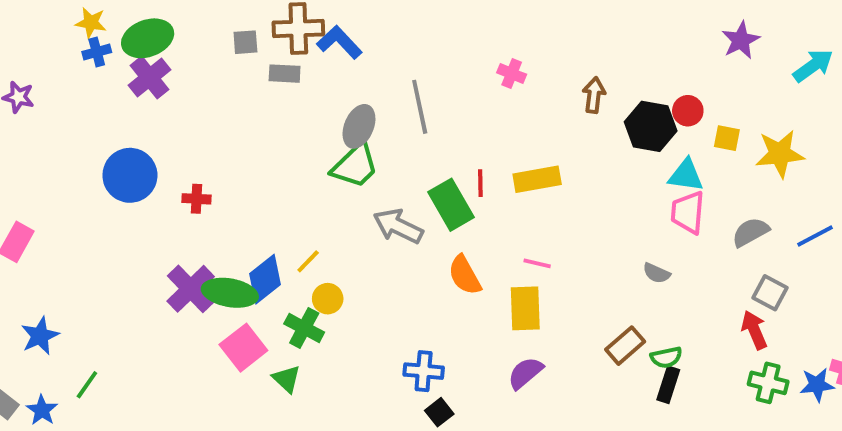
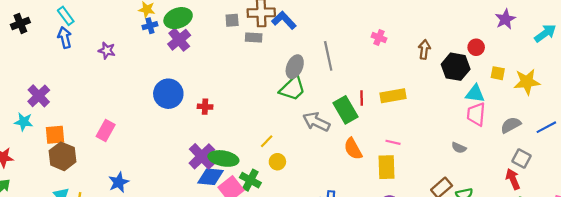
red circle: (688, 111) -> (476, 47), moved
blue diamond: (265, 279) -> (210, 177), moved, turned 44
green cross: (304, 328) -> (250, 180), moved

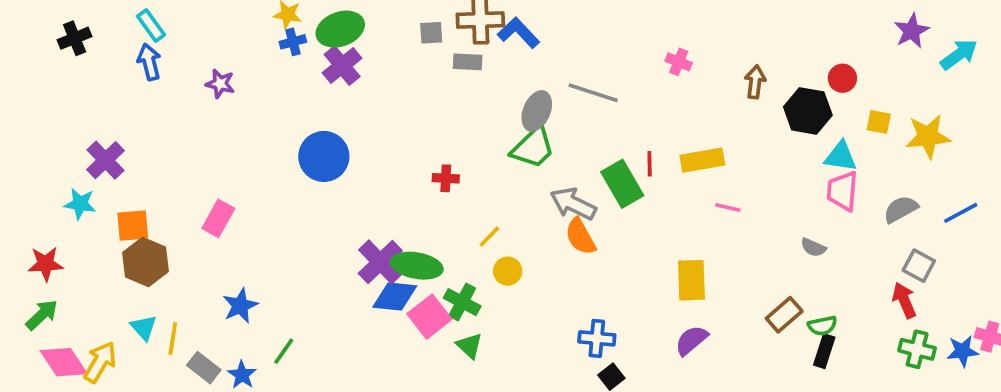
purple star: (505, 19) -> (912, 31), moved
gray line: (328, 56) -> (593, 93), turned -60
red cross: (205, 107) -> (446, 178), moved
pink line: (393, 142) -> (728, 207), moved
orange semicircle: (353, 149) -> (580, 237), moved

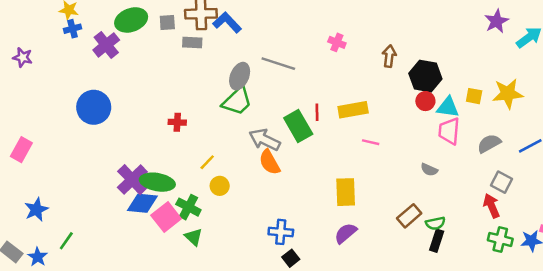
green ellipse: (340, 29) -> (131, 20), moved
red circle: (842, 78) -> (425, 101), moved
yellow square: (879, 122) -> (474, 96), moved

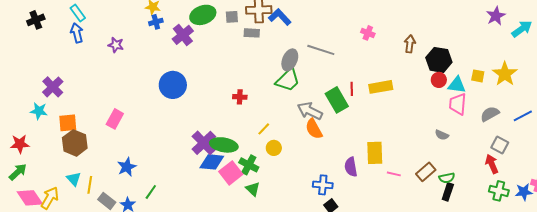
yellow star: (508, 94) -> (505, 74), turned -30
pink line: (371, 142) -> (394, 174), moved
purple semicircle: (346, 233) -> (351, 167), moved, turned -60

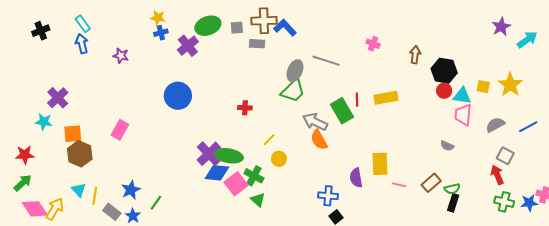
blue star: (127, 167) -> (131, 190), moved

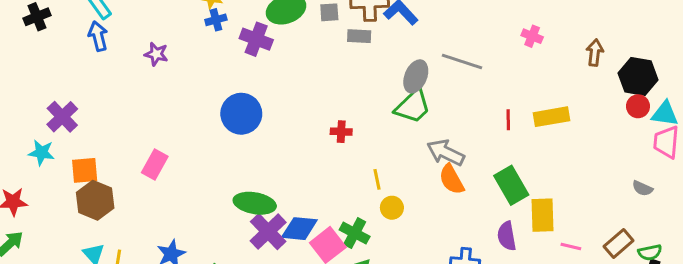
purple cross: (188, 46) -> (256, 39), turned -30
green rectangle: (342, 111) -> (511, 185), moved
yellow line: (269, 140) -> (377, 179), turned -56
purple cross: (209, 154) -> (268, 232), moved
green ellipse: (229, 156) -> (255, 203), moved

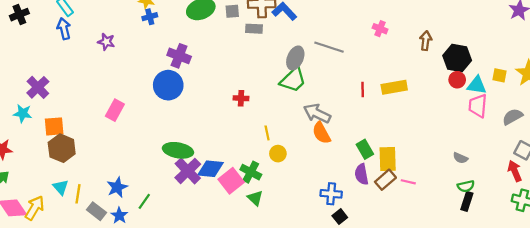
purple cross: (256, 39) -> (179, 56), moved
pink rectangle: (155, 164) -> (115, 110), moved
green rectangle: (511, 185) -> (365, 149), moved, size x0.7
gray semicircle: (642, 188) -> (460, 158), moved
brown rectangle: (619, 243) -> (385, 180), moved

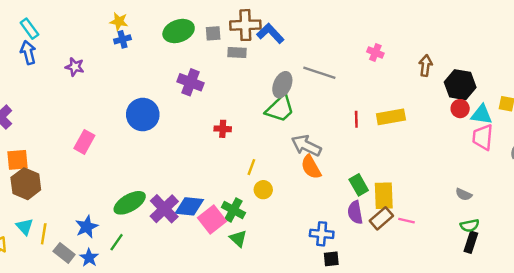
purple cross: (179, 56) -> (190, 82), moved
yellow line: (267, 133) -> (251, 167), turned 32
green ellipse: (178, 150) -> (130, 203), moved, turned -40
black square: (340, 217) -> (331, 259), turned 32

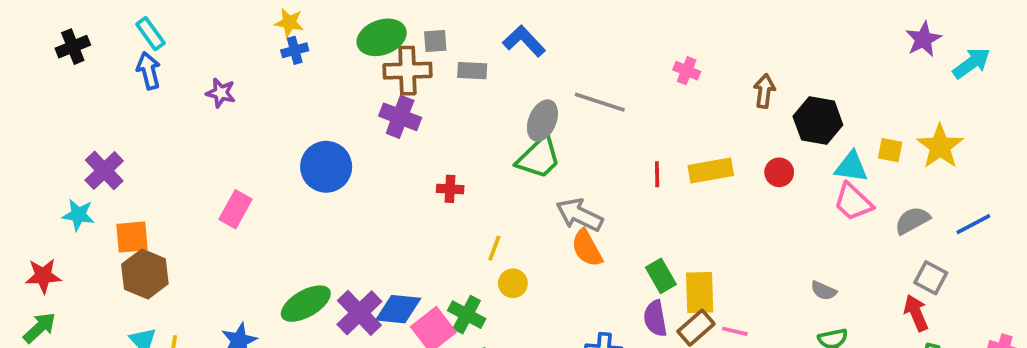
brown cross: (245, 25) -> (407, 71), moved
red circle: (460, 109) -> (779, 172), moved
pink trapezoid: (483, 137) -> (853, 202), turned -52

